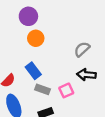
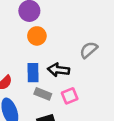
blue rectangle: (33, 71) -> (33, 73), turned 35
black arrow: (86, 75) -> (58, 70), moved

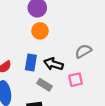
gray rectangle: (43, 94) -> (45, 85), moved
pink square: (70, 96) -> (76, 80), moved

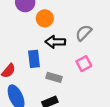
orange circle: (40, 31) -> (45, 18), moved
black arrow: (54, 64) -> (55, 42), moved

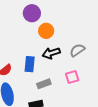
black arrow: (55, 42) -> (51, 53), turned -30
gray rectangle: (54, 77) -> (44, 84), turned -48

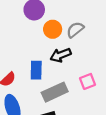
gray semicircle: (77, 50) -> (75, 30), moved
gray rectangle: (44, 84) -> (55, 92), size x1.5

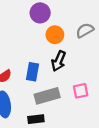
gray semicircle: (75, 30) -> (85, 30), moved
black arrow: (61, 55) -> (59, 61), turned -54

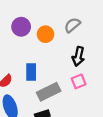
purple circle: (40, 13) -> (21, 27), moved
black arrow: (59, 61) -> (78, 56), moved

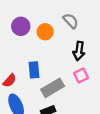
gray semicircle: (72, 25) -> (71, 21), turned 91

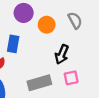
black arrow: (79, 51) -> (62, 54), moved
blue rectangle: (34, 70) -> (13, 44), moved

